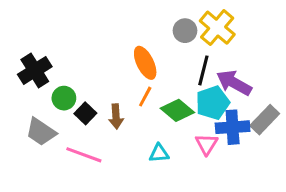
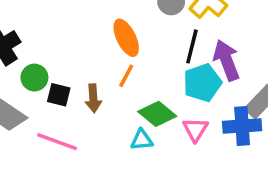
purple arrow: (234, 83) -> (227, 60), turned 40
green diamond: (177, 110) -> (157, 114), moved
black square: (85, 113) -> (59, 95), turned -30
blue cross: (233, 127) -> (242, 126), moved

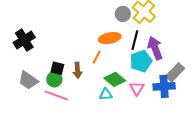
orange ellipse: (126, 38) -> (110, 38), moved, turned -75
green circle: (34, 78) -> (54, 79), moved

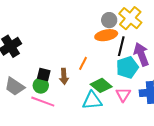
orange ellipse: (110, 38) -> (106, 35), moved
cyan triangle: (106, 94) -> (92, 101), size x1.5

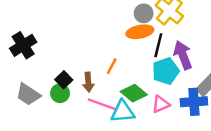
black square: (44, 74) -> (64, 80), turned 32
pink triangle: (123, 95) -> (161, 104), turned 35
pink line: (43, 102) -> (102, 104), moved

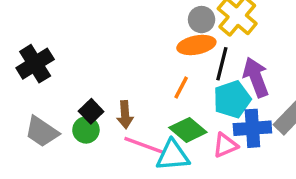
orange line: (112, 66) -> (181, 87), moved
blue cross: (194, 102) -> (252, 128), moved

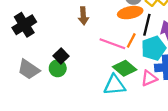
orange line: (181, 87) -> (131, 40), moved
brown arrow: (125, 115) -> (83, 16), moved
pink line: (144, 145) -> (112, 44), moved

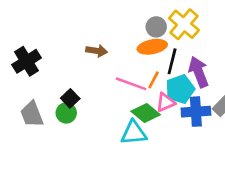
brown arrow: (83, 16) -> (97, 51), turned -78
gray trapezoid: (29, 69) -> (32, 114), turned 35
pink triangle: (149, 78) -> (165, 102), moved

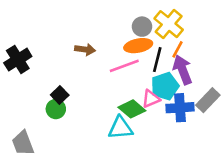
orange line: (154, 80) -> (177, 49), moved
pink line: (131, 84) -> (124, 66), moved, turned -40
gray trapezoid: (32, 114) -> (23, 143), moved

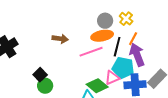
yellow cross: (169, 24) -> (126, 19), size x0.6
cyan pentagon: (165, 86) -> (123, 68), turned 30
green circle: (56, 109) -> (45, 86), moved

